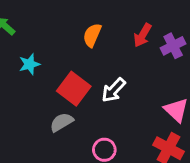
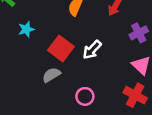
purple cross: (173, 46) -> (139, 33), moved

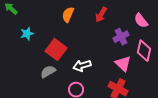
white arrow: (92, 50) -> (82, 66), moved, turned 30

